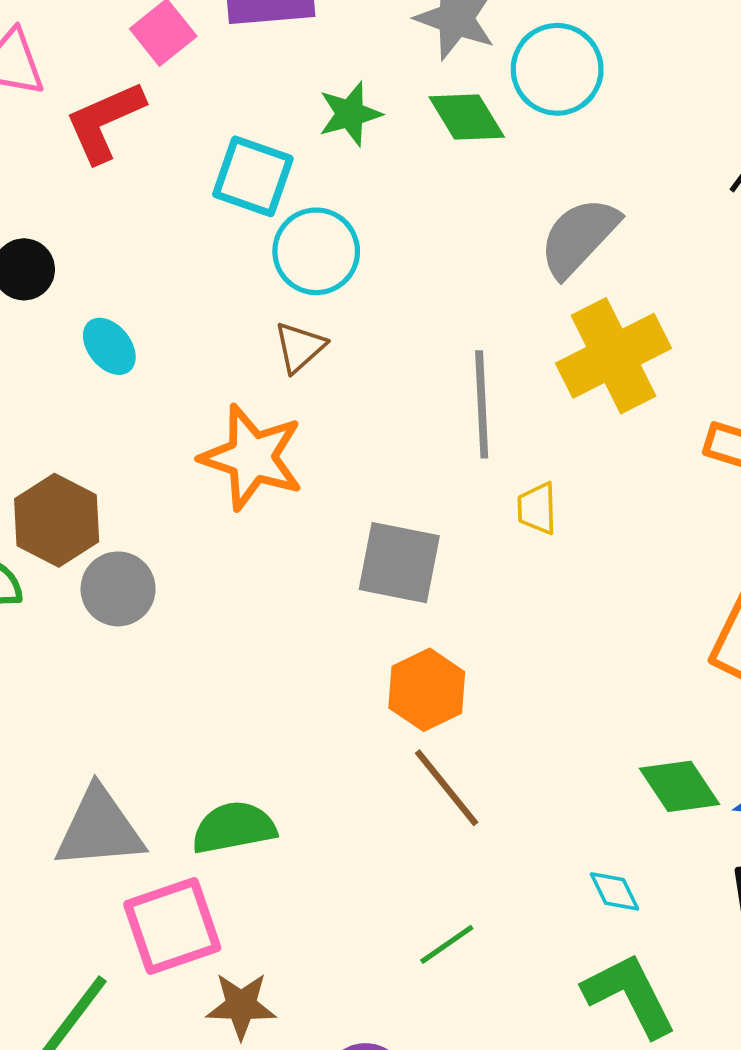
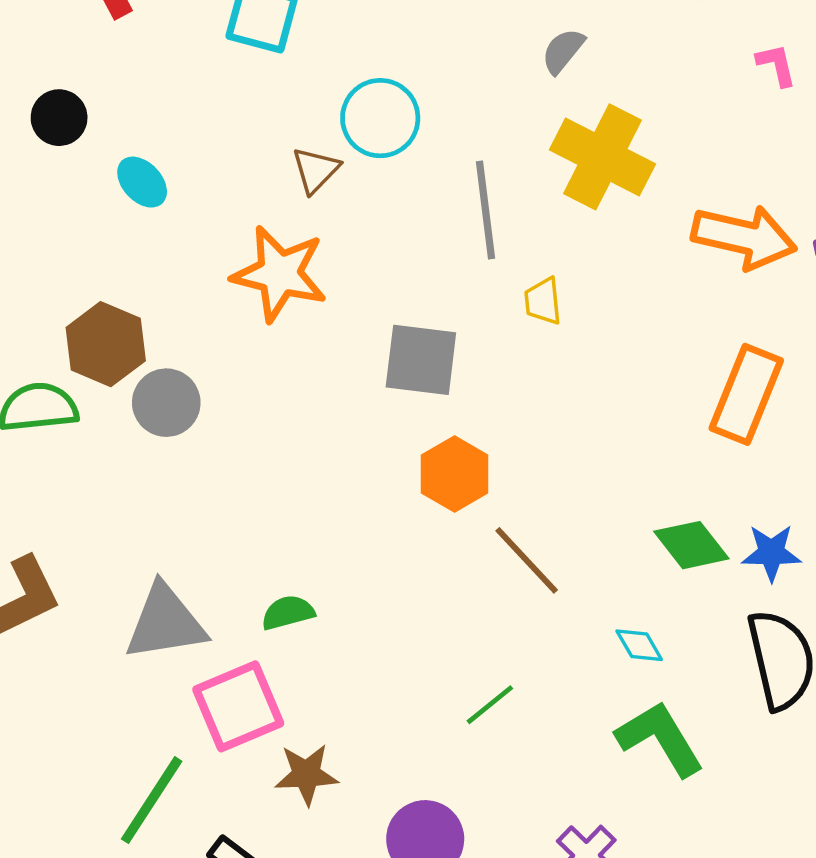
gray semicircle: (579, 237) -> (563, 51), size x0.6
cyan circle: (316, 251) -> (380, 118), moved
yellow cross: (614, 356) -> (602, 157), turned -32
brown line: (447, 788) -> (527, 560), moved
green semicircle: (234, 828) -> (288, 613), size x0.7

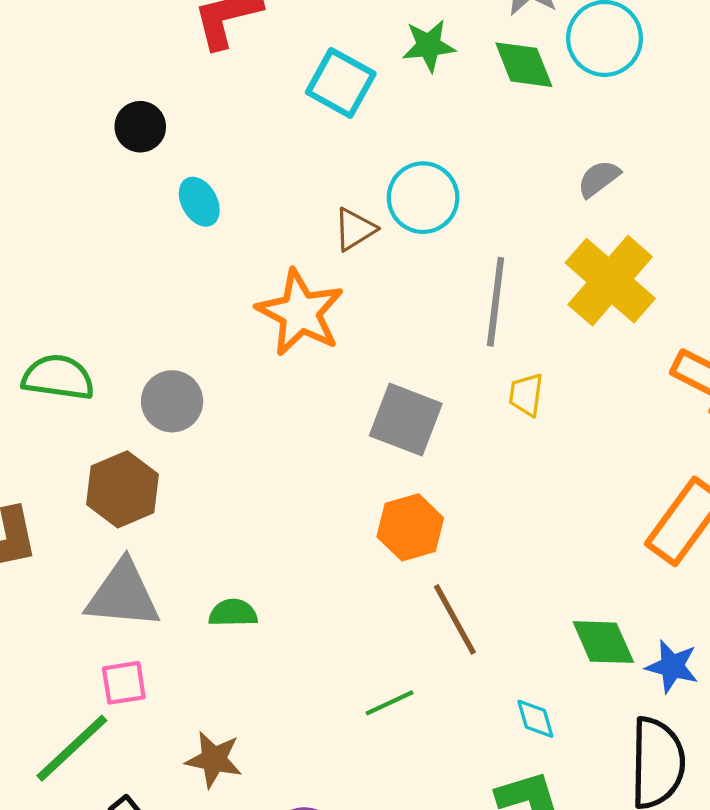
brown hexagon: (106, 344) -> (122, 489), moved
green line: (490, 705) -> (390, 703), moved
pink square: (238, 706) -> (124, 683), moved, size x0.6

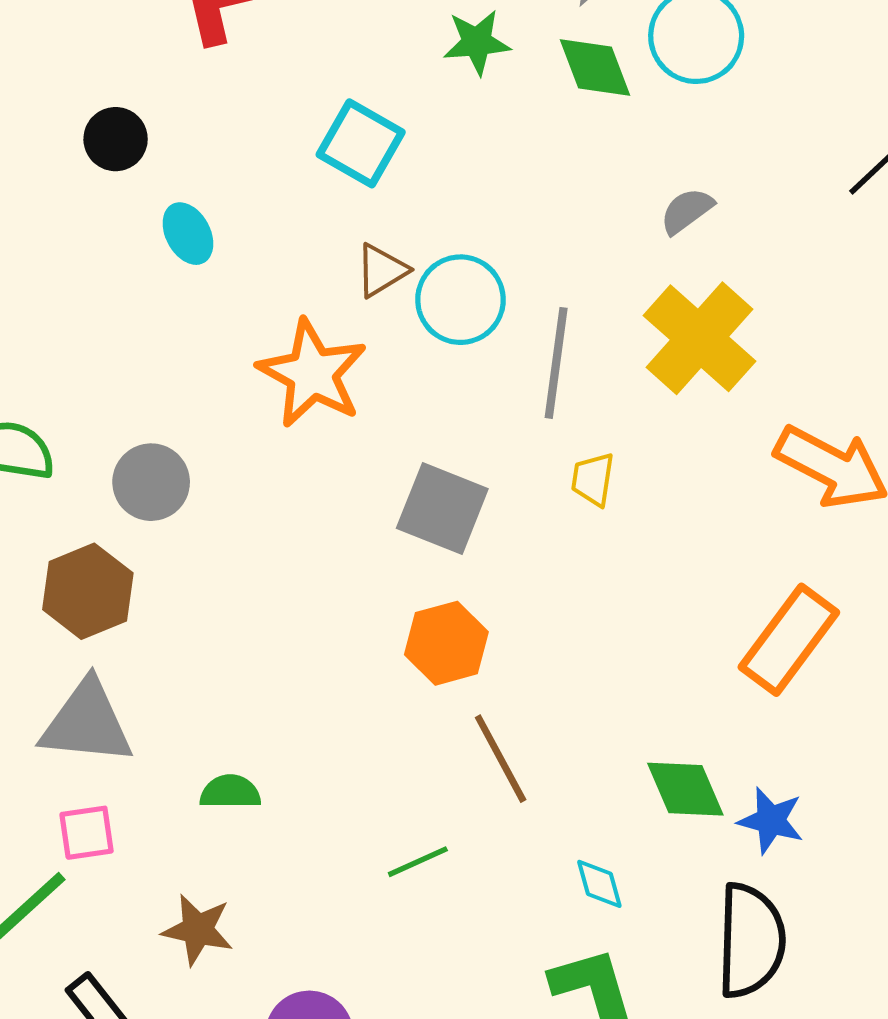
cyan square: (341, 83) -> (361, 143), moved
cyan circle: (423, 198) -> (460, 300), moved
green semicircle: (233, 613) -> (230, 792), moved

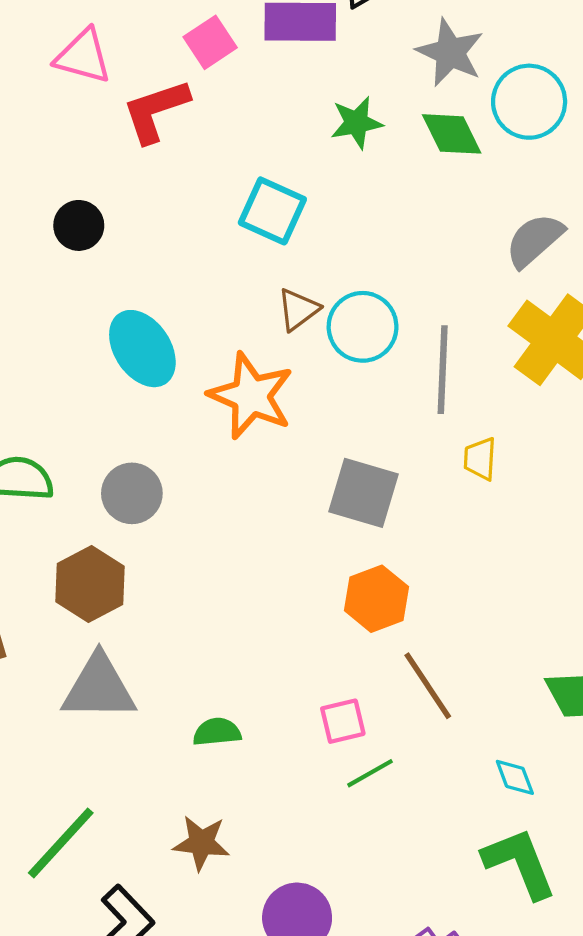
gray semicircle: (687, 211) -> (534, 240), size x1.4
cyan ellipse: (188, 234) -> (142, 349), moved, size x1.6
pink square: (87, 833) -> (343, 721), moved

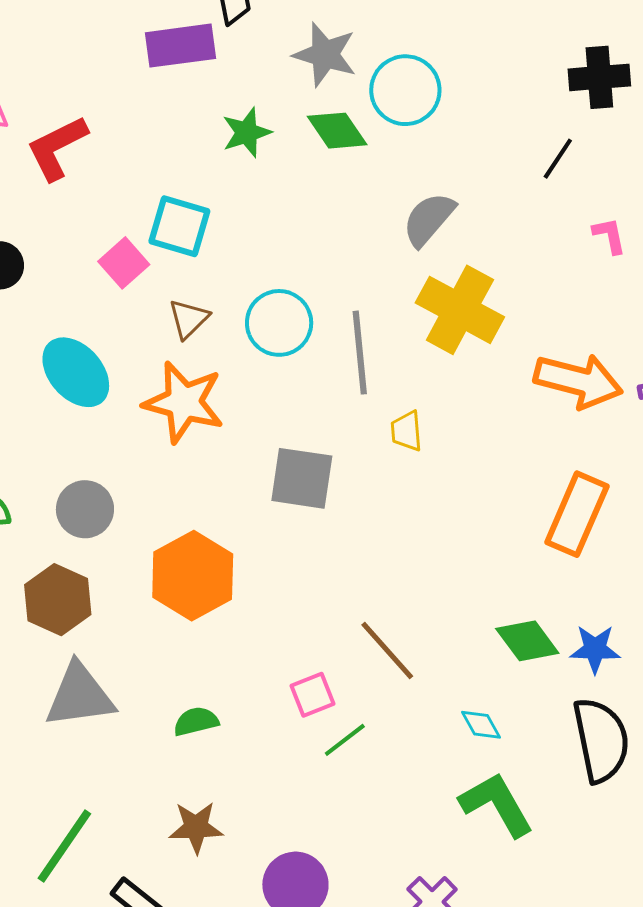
pink square: (210, 42) -> (124, 263), moved
brown triangle: (298, 309) -> (189, 319), moved
orange hexagon: (377, 599) -> (193, 576), moved, size x1.4

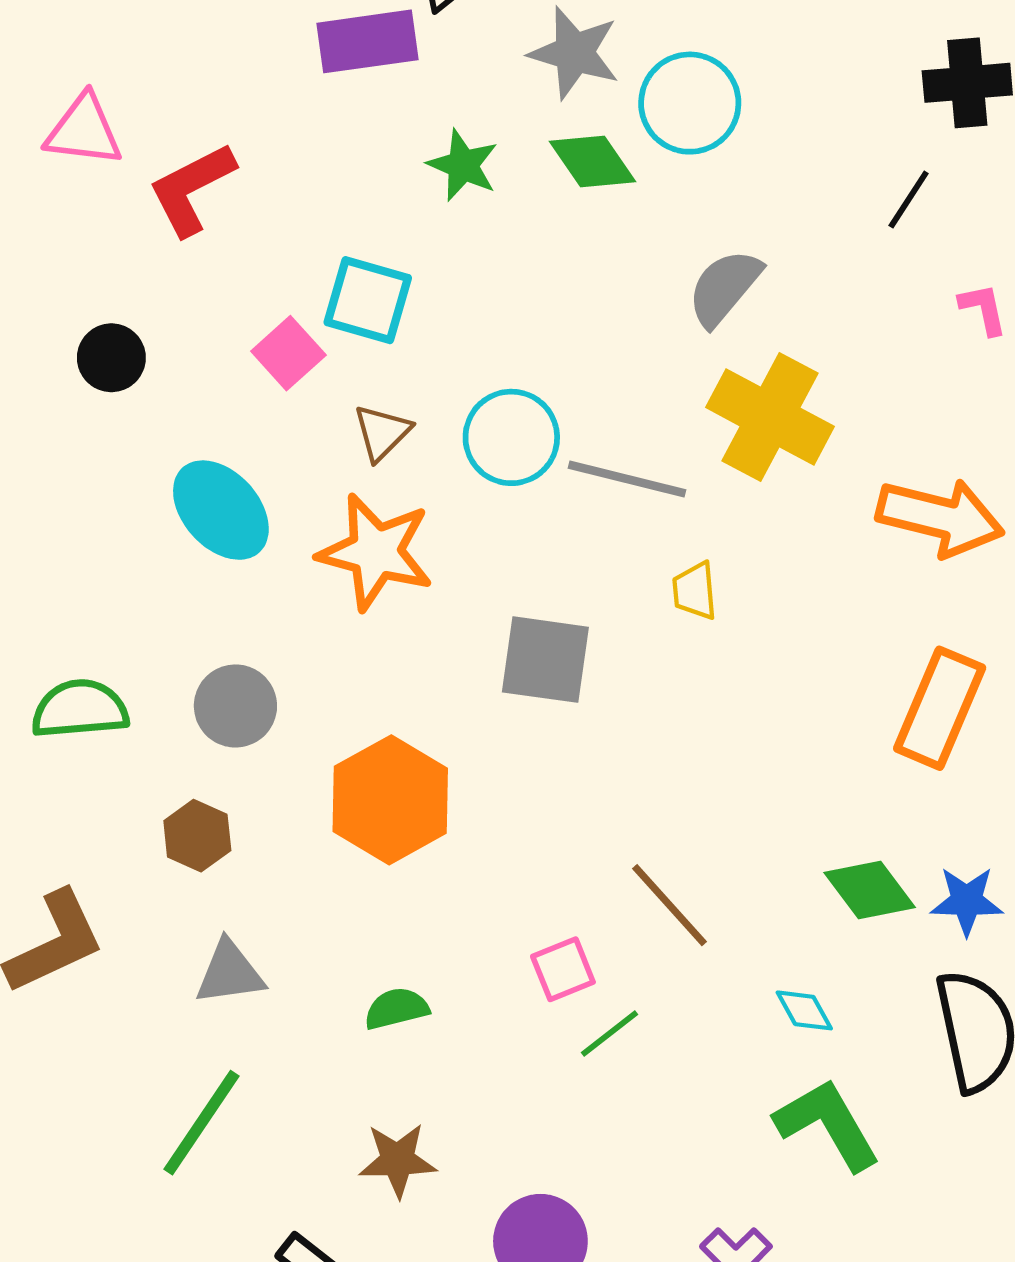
green star: (247, 133) -> (463, 165), turned -30
gray line: (360, 353) -> (627, 479), turned -70
brown hexagon: (58, 600) -> (197, 836), size x0.7
gray triangle: (80, 696) -> (230, 973), size x0.7
green line: (64, 846) -> (202, 1123), moved

